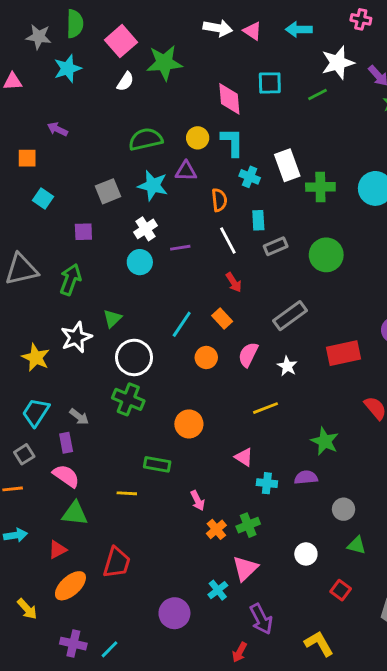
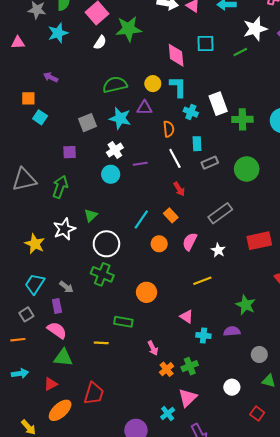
cyan square: (43, 199) -> (40, 117), moved

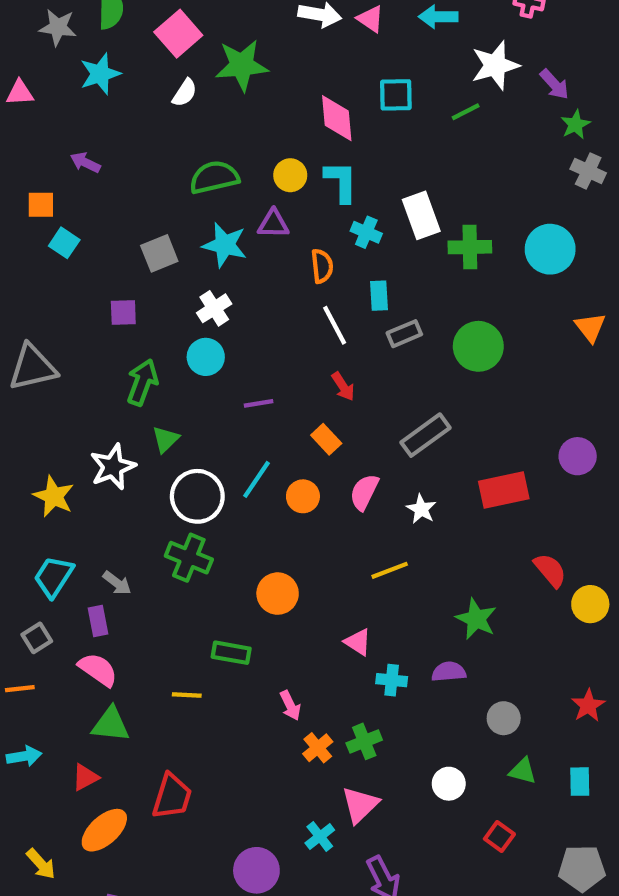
purple line: (140, 164) -> (259, 403), moved
green arrow: (60, 187) -> (142, 382), moved
cyan line: (141, 220) -> (256, 479), moved

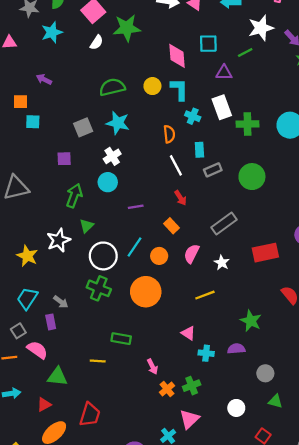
purple triangle: (273, 224) -> (224, 73), moved
cyan square: (64, 243) -> (33, 122), turned -32
orange circle: (278, 594) -> (146, 292), moved, size x1.4
pink semicircle: (98, 670) -> (37, 350), moved

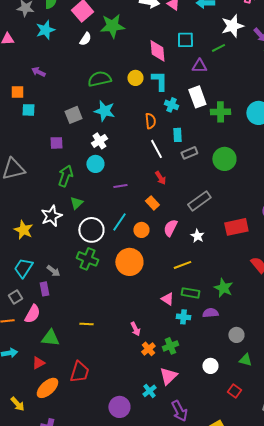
green rectangle: (121, 339) -> (190, 293), moved
pink semicircle: (37, 350) -> (32, 314), turned 84

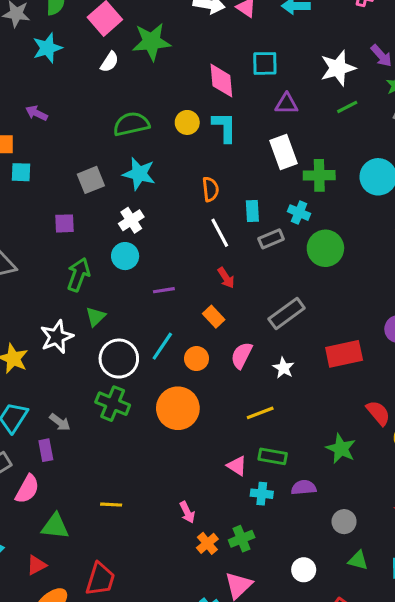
white star: (232, 26) -> (338, 68), moved
green line: (218, 48) -> (347, 107), moved
cyan cross: (171, 105) -> (299, 213), moved
green star: (223, 288) -> (341, 449), moved

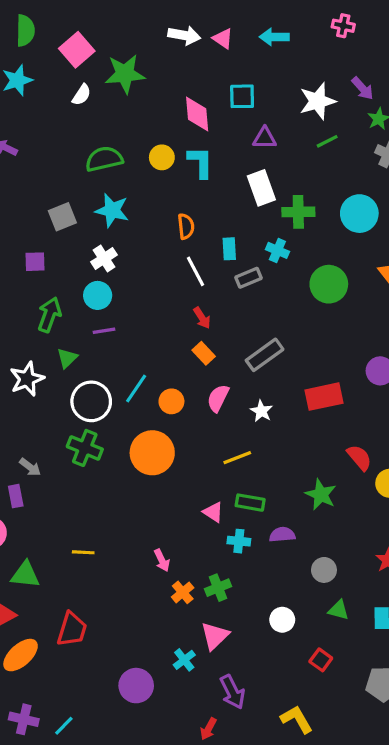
green circle: (325, 248) -> (329, 284), moved
purple line: (164, 290) -> (104, 331), moved
orange rectangle: (214, 317) -> (204, 353), moved

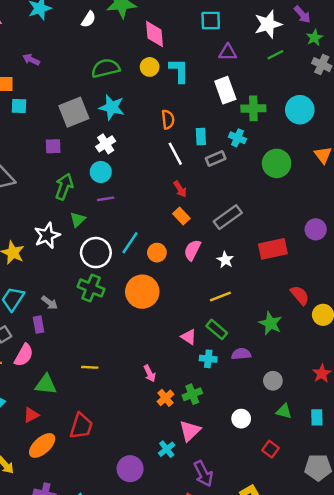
pink diamond: (197, 114) -> (154, 34), moved
gray square: (62, 217) -> (74, 112), size x1.4
yellow line: (237, 458) -> (220, 297), moved
green rectangle: (250, 503) -> (217, 329), turned 30

